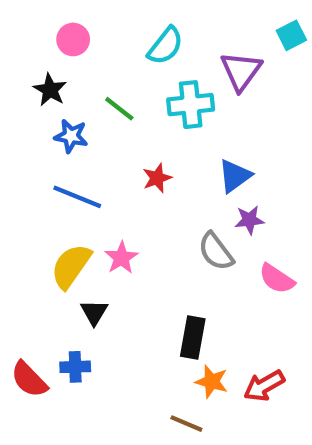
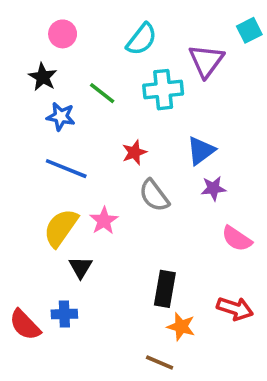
gray semicircle: (216, 251) -> (154, 196), moved
red arrow: (264, 386) -> (235, 309), moved, turned -132

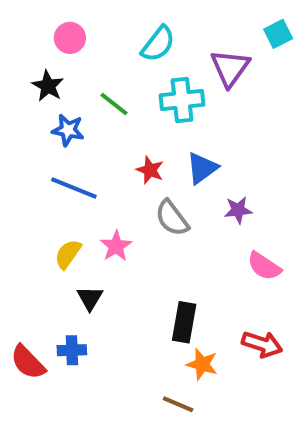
blue triangle: (201, 151) -> (202, 168), moved
red star: (134, 152) -> (150, 170), turned -30
yellow semicircle: (61, 228) -> (68, 254), size x0.7

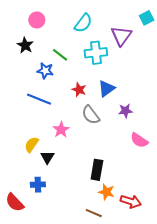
blue star: (68, 130) -> (45, 71), moved
yellow semicircle: (68, 254) -> (32, 144), moved
red arrow: (262, 344) -> (131, 201), moved
red semicircle: (28, 362) -> (15, 203), moved

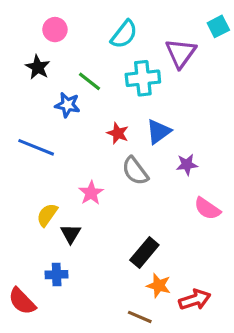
blue line: (39, 99) -> (36, 147), moved
black rectangle: (97, 170) -> (144, 253), turned 30
red arrow: (131, 201) -> (195, 300), turned -36

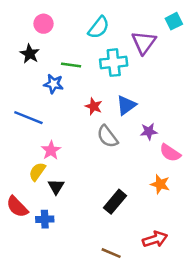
green line: (90, 81) -> (71, 65), turned -30
pink star: (91, 193) -> (51, 150), moved
pink semicircle: (207, 209) -> (170, 153), moved
orange star: (159, 286) -> (160, 184), moved
red semicircle: (22, 301) -> (17, 207), moved

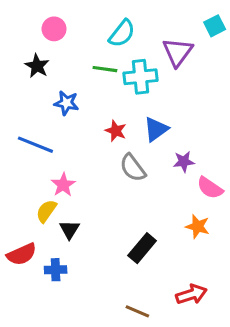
green line: (71, 65) -> (105, 69), moved
red semicircle: (17, 207) -> (22, 254), turned -70

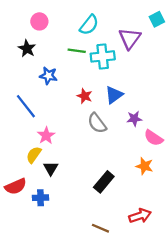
blue line: (35, 145) -> (26, 106), turned 30

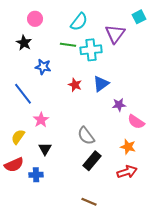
gray semicircle: (97, 123) -> (86, 136), moved
yellow semicircle: (34, 155) -> (18, 137), moved
red arrow: (140, 216) -> (127, 172), moved

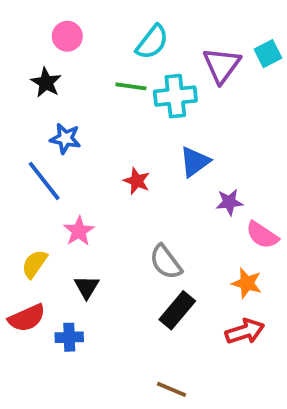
cyan square: (139, 17) -> (268, 54), moved
blue star: (43, 67) -> (65, 138), moved
red star: (75, 85) -> (137, 181), moved

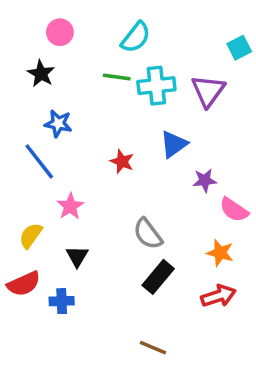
purple triangle: (222, 65) -> (208, 91), moved

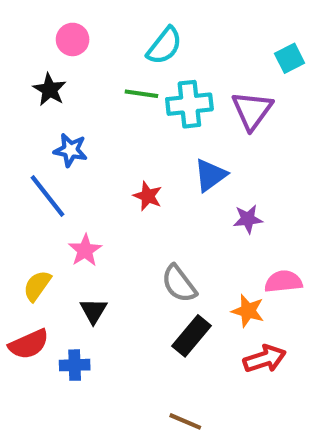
pink semicircle: (234, 210) -> (283, 282), moved, turned 140
orange star: (220, 253) -> (248, 311), moved

